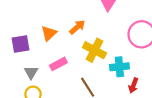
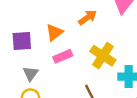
orange arrow: (77, 27) -> (87, 18), moved
pink rectangle: (58, 64) -> (63, 56), moved

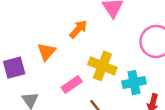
pink rectangle: (63, 56) -> (72, 84), moved

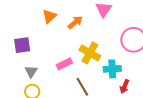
orange triangle: (46, 52) -> (49, 16), moved

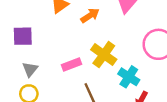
cyan cross: (112, 69) -> (129, 77), turned 30

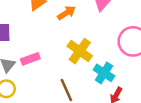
pink rectangle: (72, 64) -> (30, 59), moved

